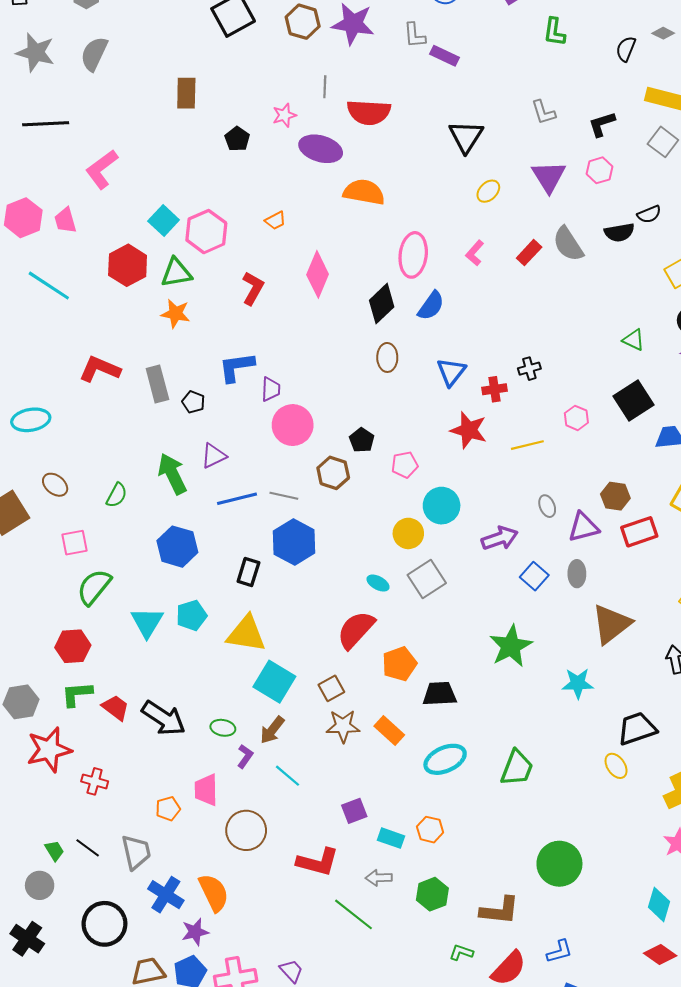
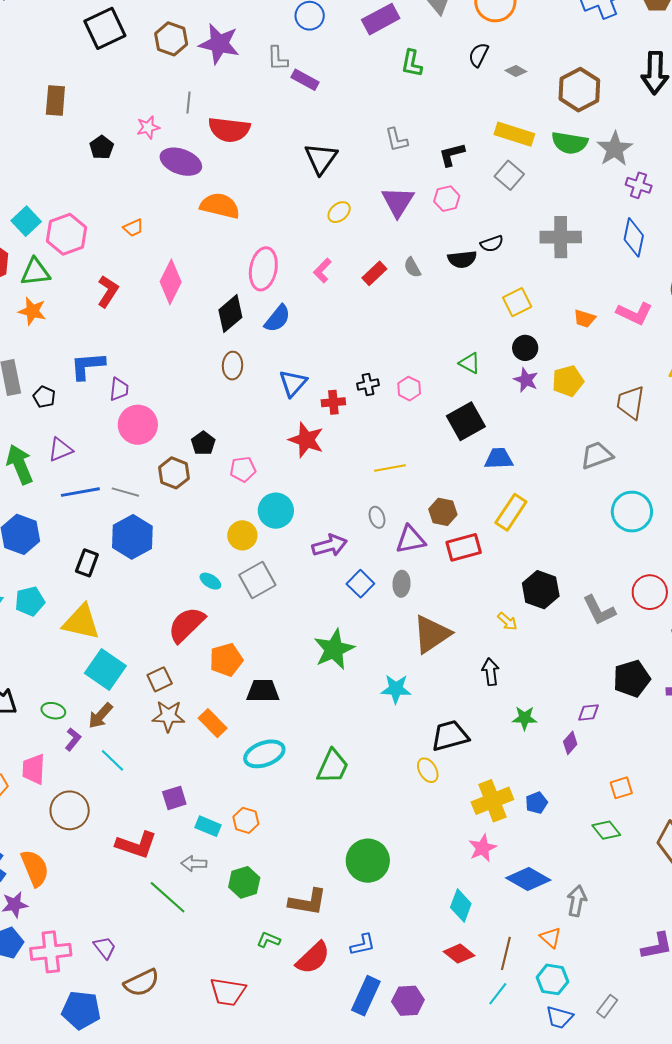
black semicircle: (626, 49) -> (479, 55), moved
gray semicircle: (568, 244) -> (412, 267), size x0.6
pink hexagon: (576, 418) -> (409, 389), moved
yellow line: (527, 445) -> (390, 468), moved

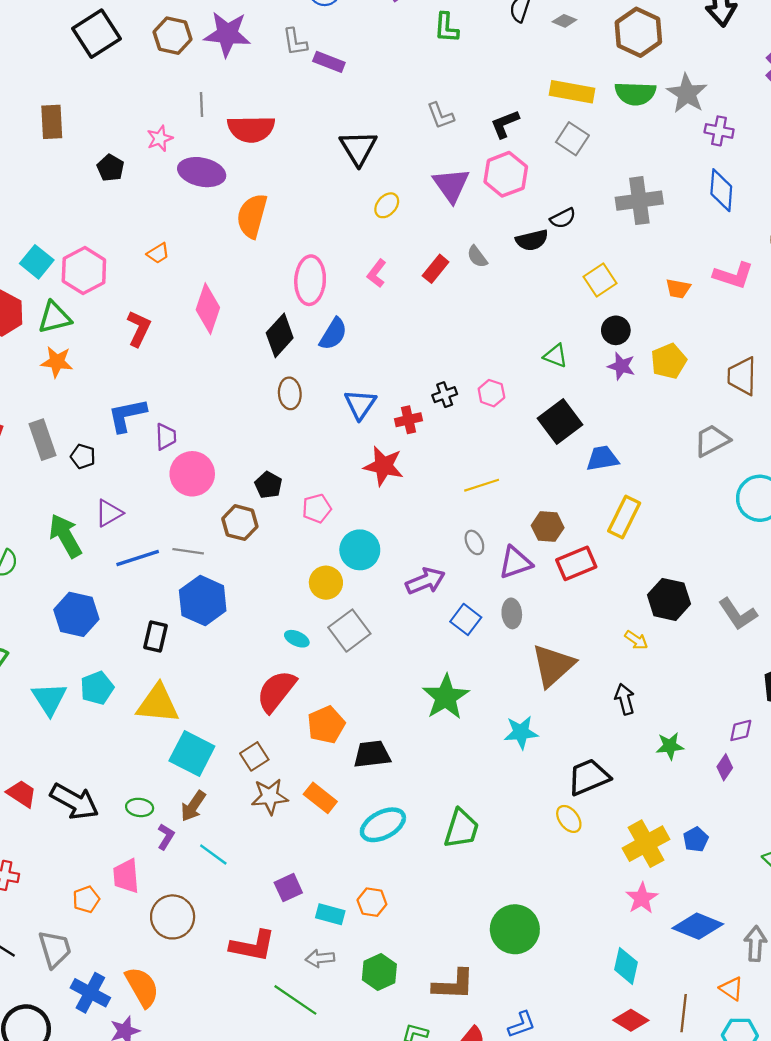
pink hexagon: (447, 199) -> (506, 174), size x1.5
orange semicircle: (220, 206) -> (252, 216), turned -81

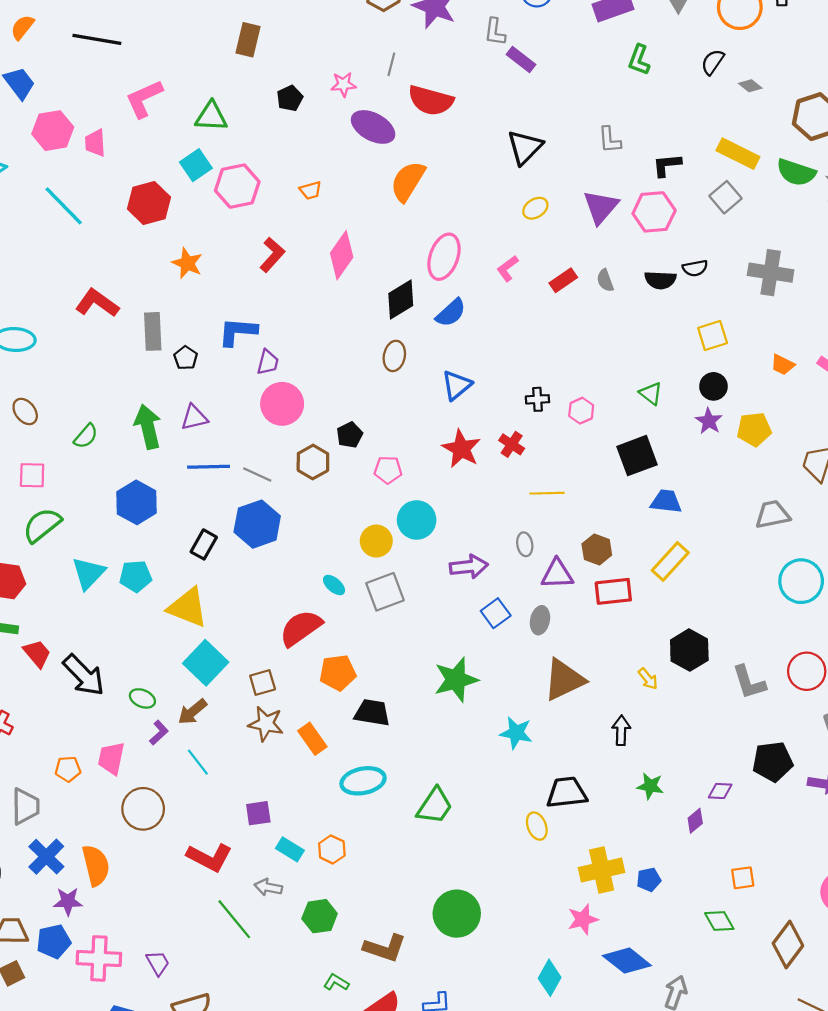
green triangle: (55, 317) -> (211, 116), moved
red cross: (408, 420) -> (512, 444), moved, turned 30

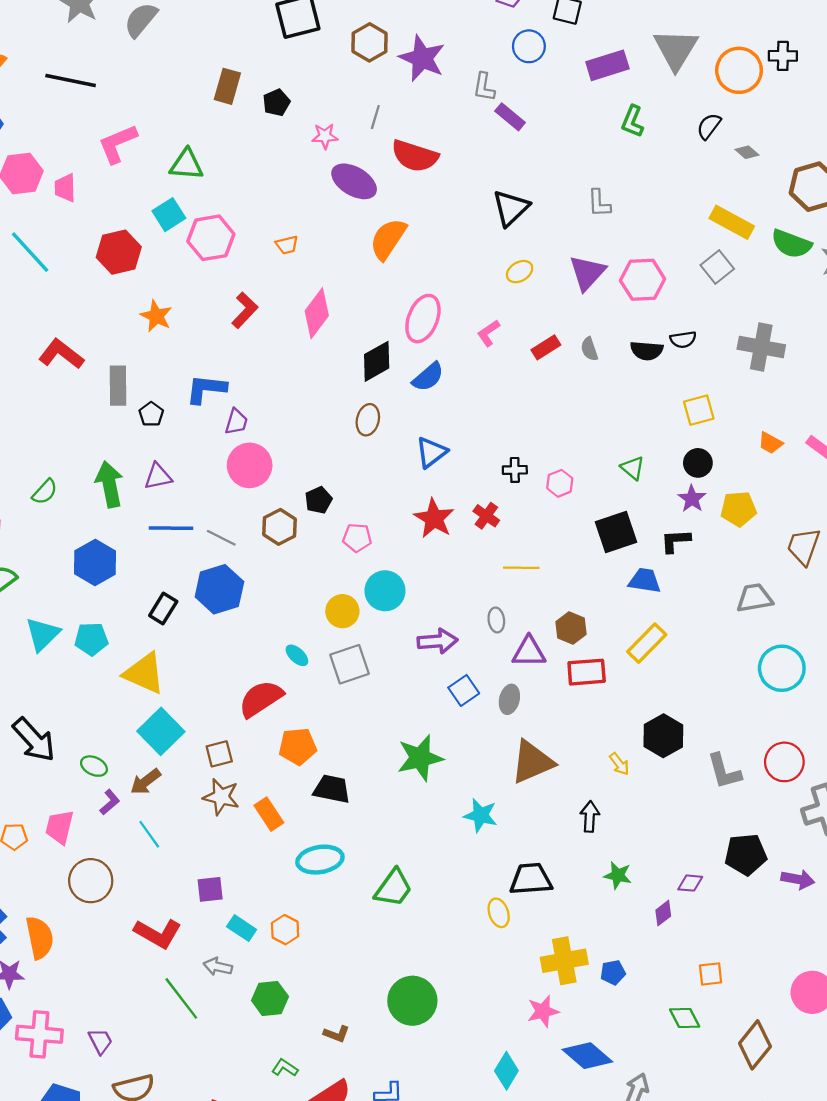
black pentagon: (290, 98) -> (276, 103), moved
black L-shape: (667, 165) -> (676, 541), moved
brown L-shape: (385, 948) -> (337, 1034), size x0.6

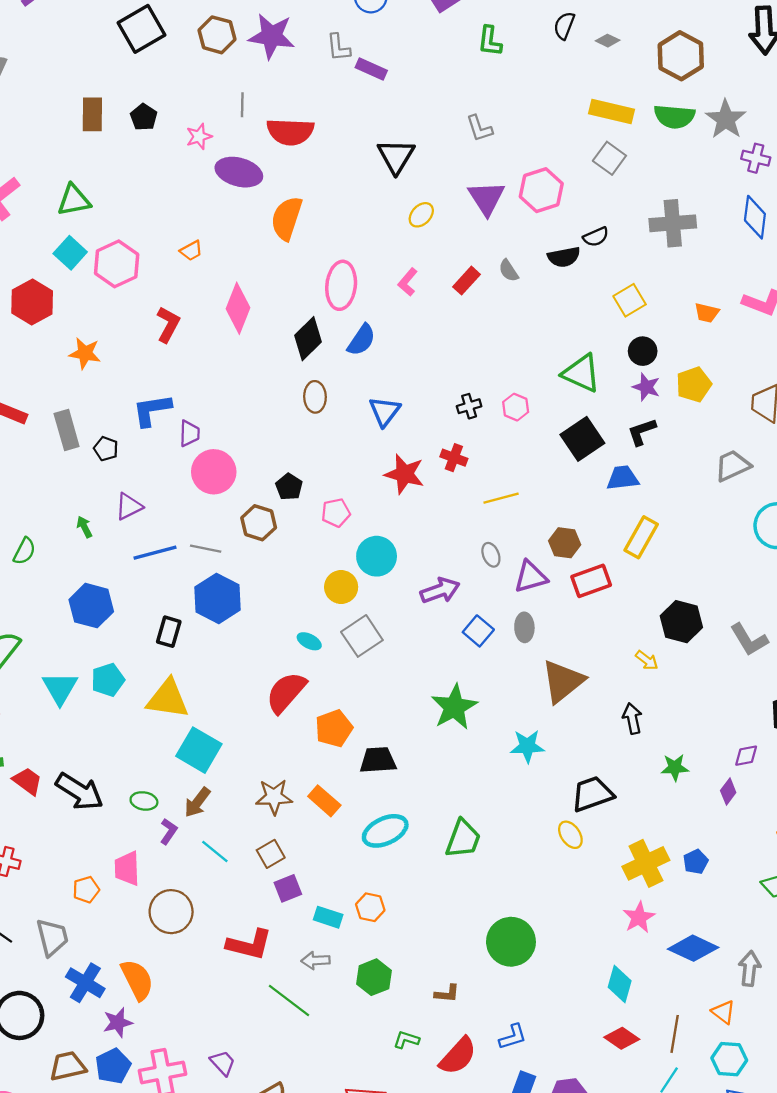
green triangle: (633, 468) -> (581, 373), size x1.6
green arrow: (109, 484) -> (84, 527), size x0.5
brown square: (219, 754) -> (271, 854), moved

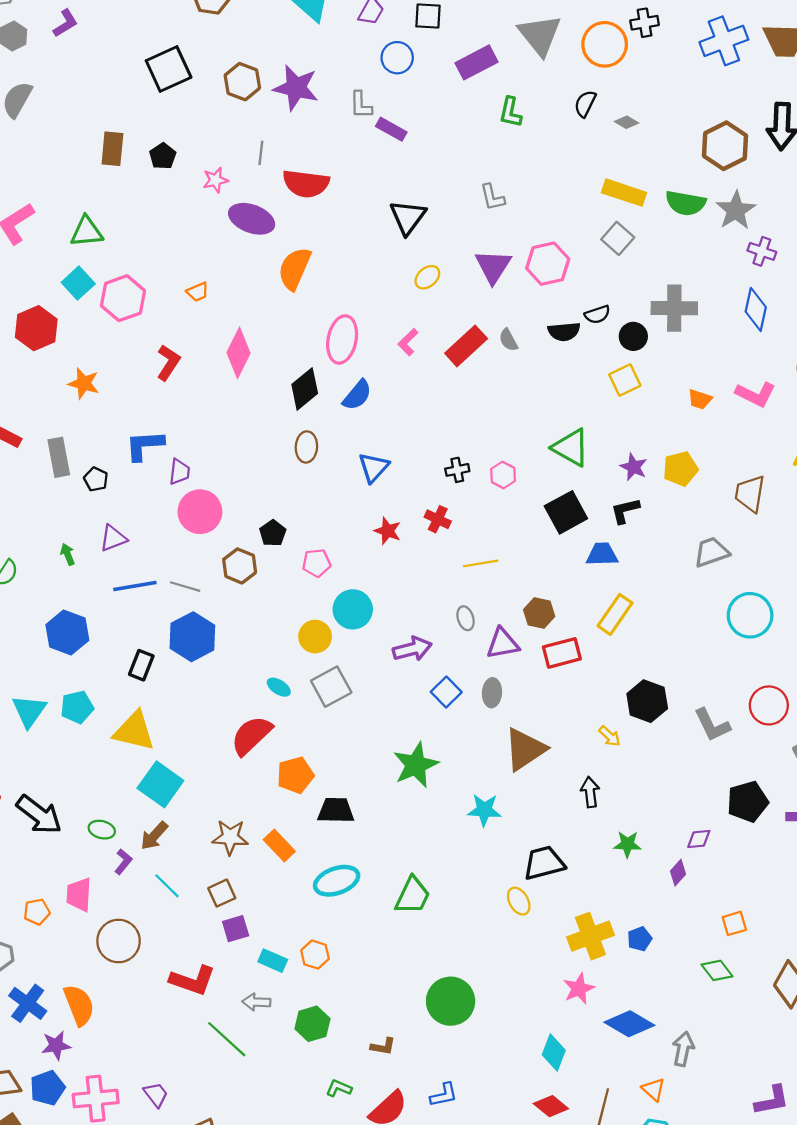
brown hexagon: (681, 56) -> (725, 146), moved
red rectangle: (466, 281) -> (466, 346), size x1.5
black circle: (643, 351) -> (633, 336), moved
red star: (404, 474) -> (388, 531), size x0.7

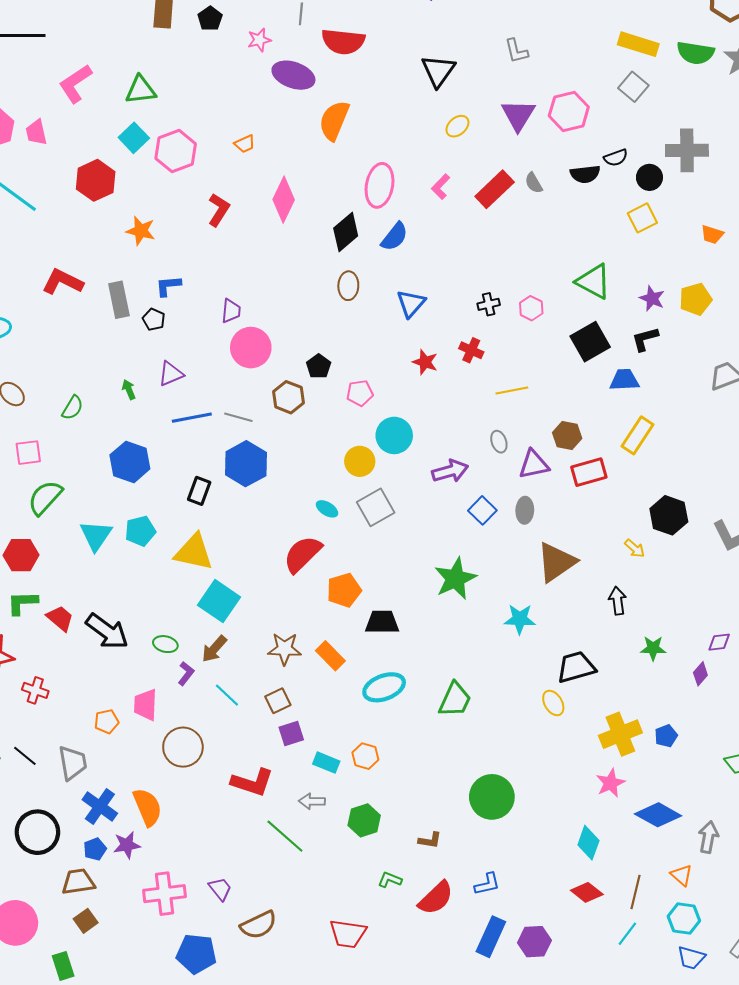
blue L-shape: (145, 445) -> (168, 286), moved, size x0.7
blue pentagon: (48, 1088) -> (95, 849), moved, size x0.7

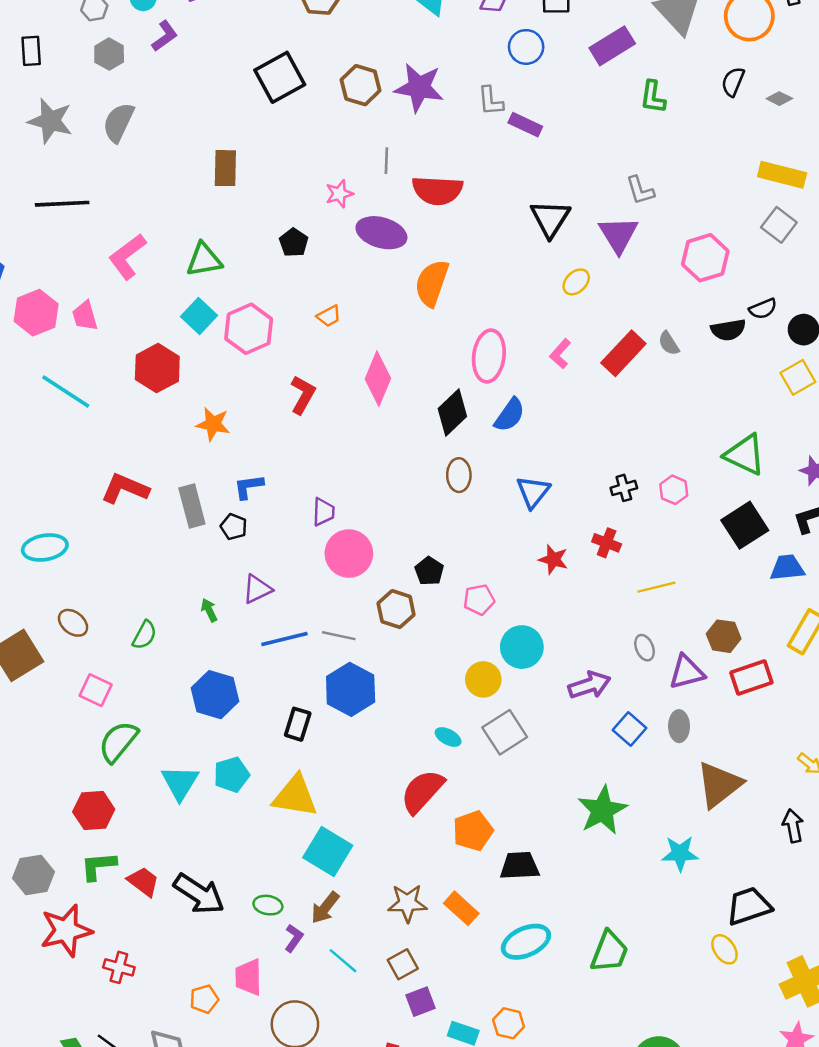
black pentagon: (210, 19) -> (294, 243), moved
purple triangle: (518, 115) -> (618, 235), moved
pink square: (28, 453) -> (96, 690), turned 36

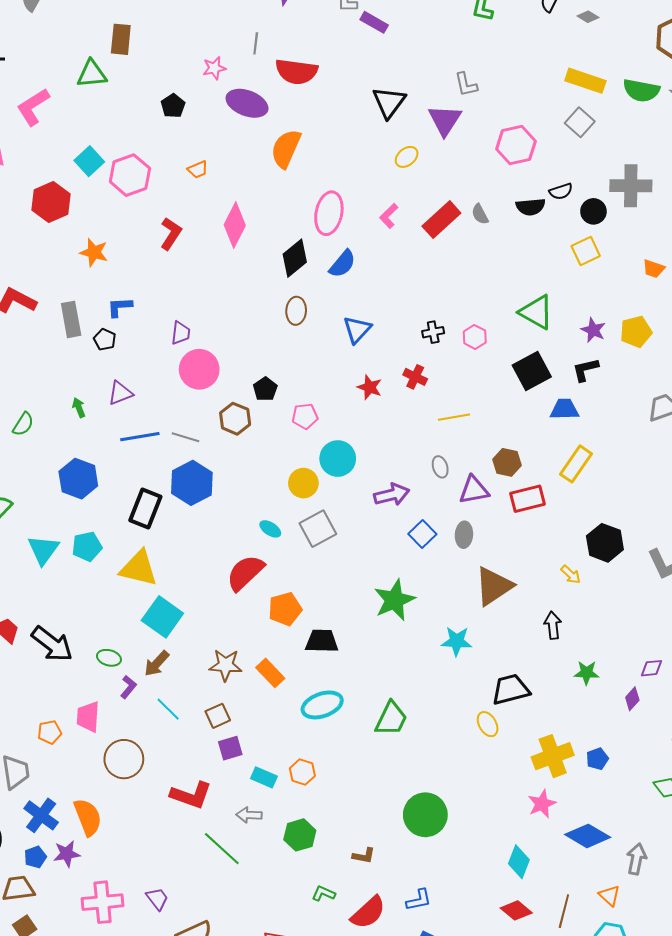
green triangle: (204, 260) -> (92, 74), moved
black rectangle: (298, 724) -> (145, 509), size x1.4

